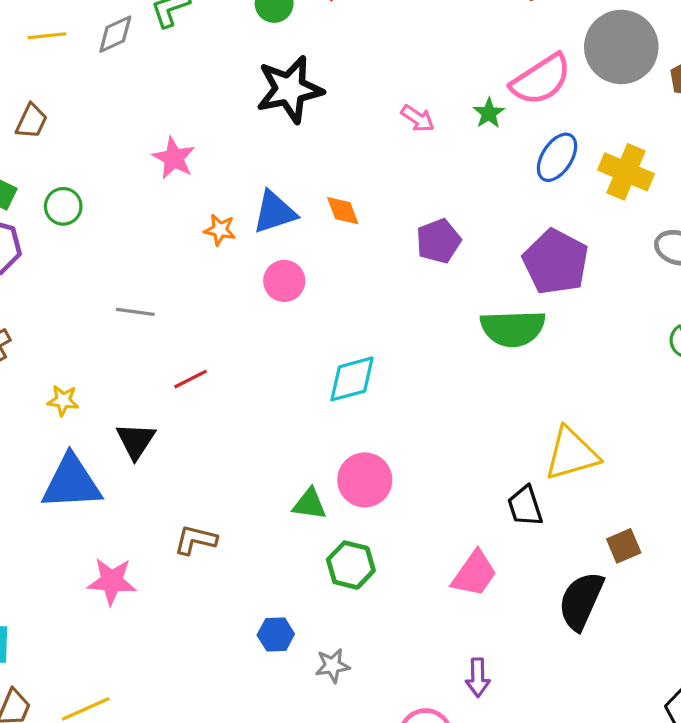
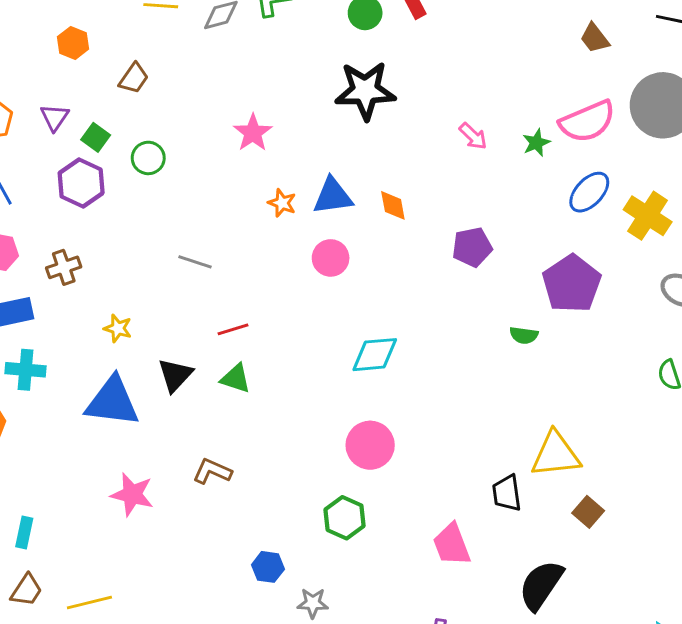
green semicircle: (513, 328) -> (524, 335), size x0.5
green triangle: (309, 504) -> (236, 379), moved
brown square: (624, 546) -> (588, 512), moved, turned -36
pink trapezoid: (474, 574) -> (452, 545), turned 114

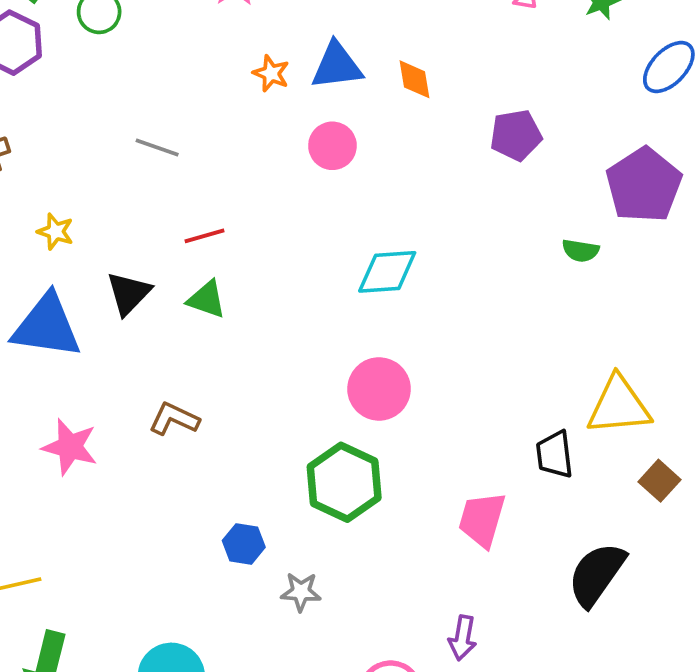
green hexagon: (345, 518) -> (344, 482), size x1.4
pink trapezoid: (452, 545) -> (482, 520), turned 36

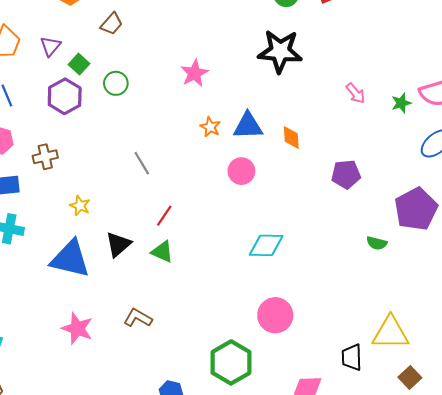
gray line: (157, 147) -> (142, 163), turned 35
red line: (204, 236) -> (164, 216), turned -45
pink circle: (379, 389) -> (275, 315), moved

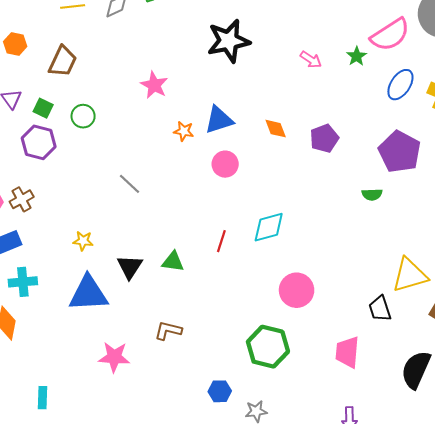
brown trapezoid: (112, 24) -> (63, 61), size x1.4
orange diamond: (291, 138) -> (276, 129), moved
brown cross: (45, 157) -> (22, 199), moved
red line: (164, 216) -> (221, 241), moved

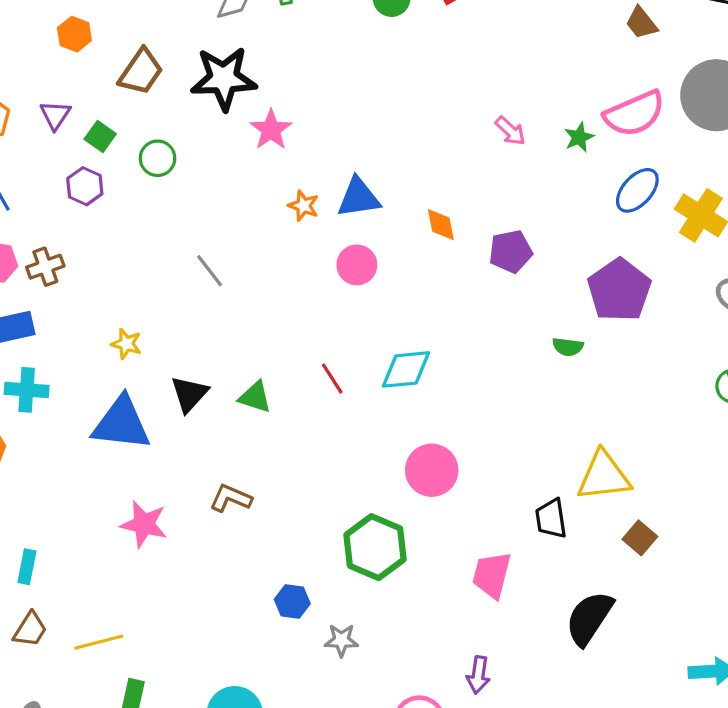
black star: (229, 41) -> (224, 78), moved
purple hexagon: (39, 142) -> (85, 186), size x0.7
red line: (221, 241) -> (332, 379), turned -60

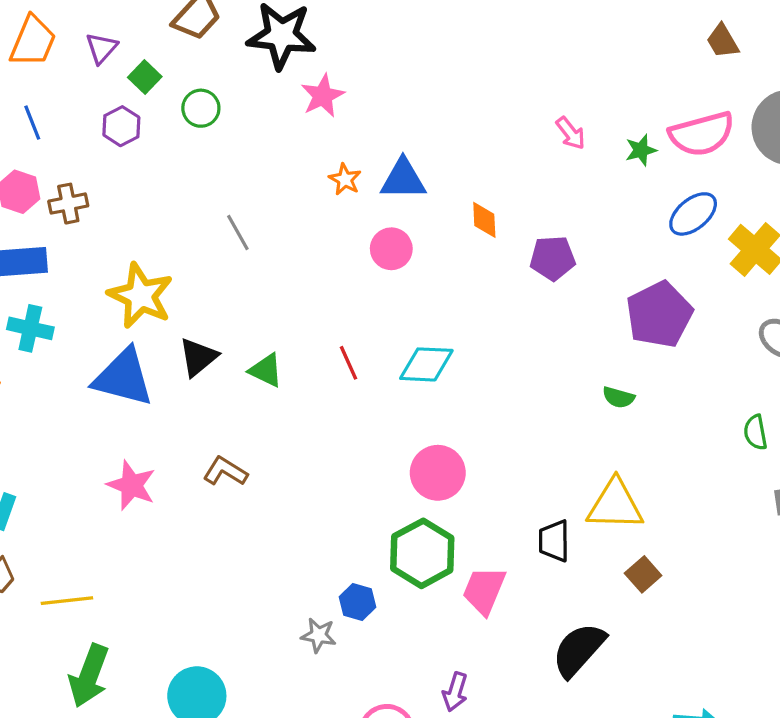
yellow star: (126, 344) -> (141, 296), size x2.0
green semicircle: (568, 347) -> (619, 397), moved
green hexagon: (375, 547) -> (422, 553), moved
blue hexagon: (292, 601) -> (357, 602), moved

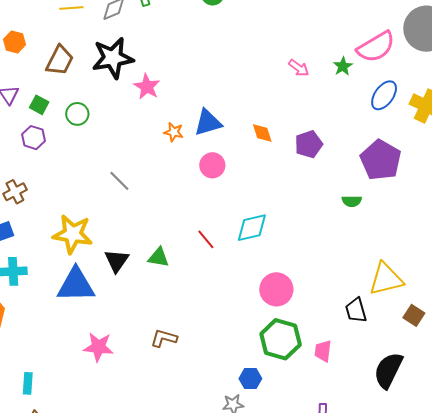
green semicircle: (619, 397) -> (352, 201), moved
brown L-shape: (225, 471) -> (164, 338), moved
pink trapezoid: (484, 590) -> (323, 351), size x0.7

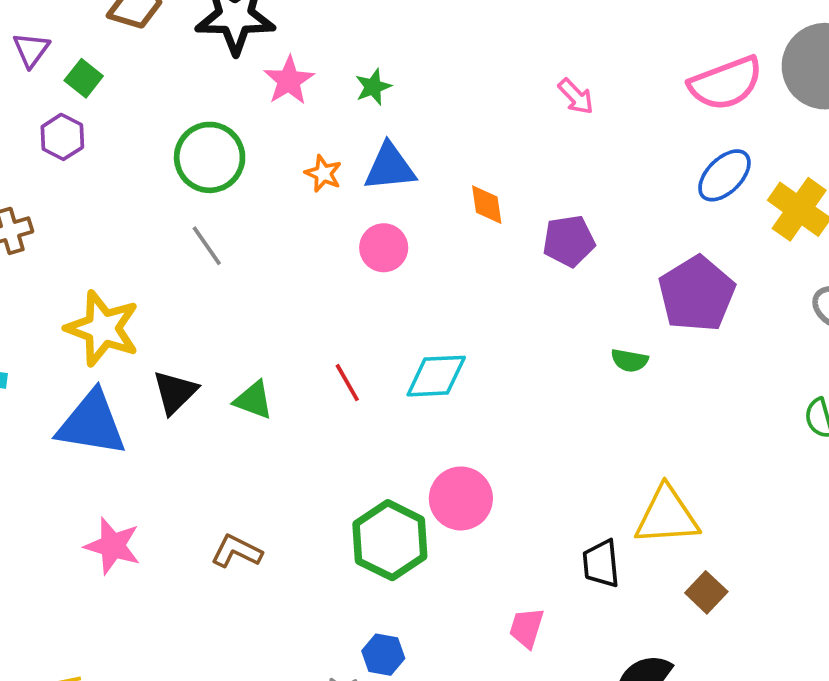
green star: (343, 66) -> (373, 87), moved
green circle: (77, 114) -> (210, 157), moved, size x1.6
green hexagon: (281, 339) -> (390, 540), moved

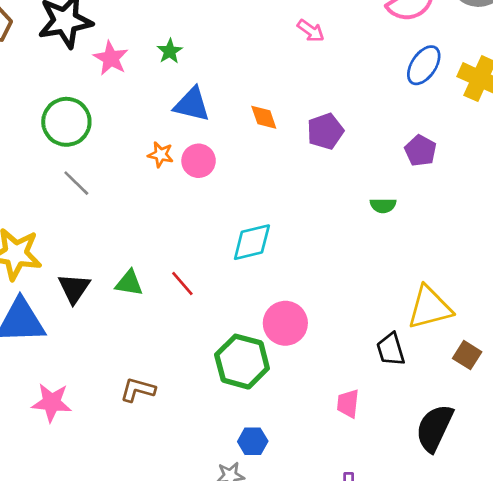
blue triangle: (390, 167) -> (192, 104), turned 30
orange star: (323, 174) -> (161, 155), moved
purple pentagon: (697, 294) -> (420, 151), size x0.6
red line: (347, 383) -> (182, 284), moved

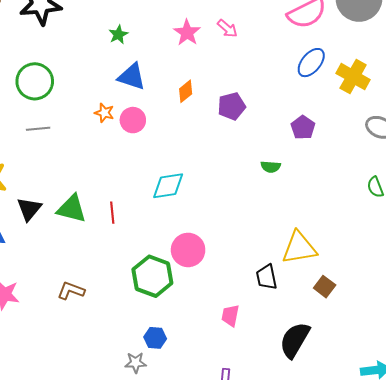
pink star: (111, 58) -> (187, 33), moved
orange diamond: (264, 117) -> (186, 91), turned 65
gray line: (76, 183) -> (38, 129), turned -55
green triangle: (129, 283) -> (72, 209), size x1.4
red line: (182, 284) -> (112, 213), turned 30

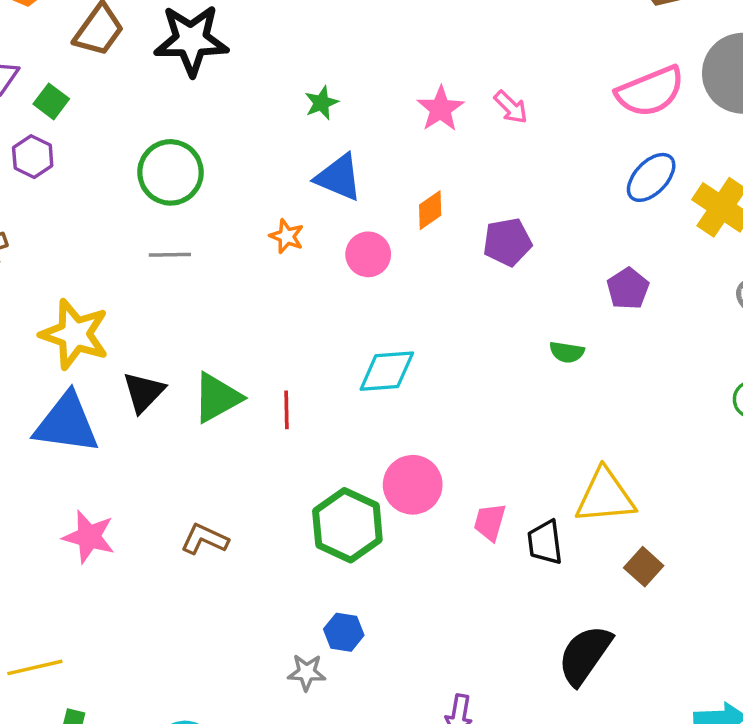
pink circle: (133, 120) -> (368, 254), moved
green triangle: (72, 209) -> (217, 398), turned -48
pink trapezoid: (230, 316) -> (490, 522), moved

